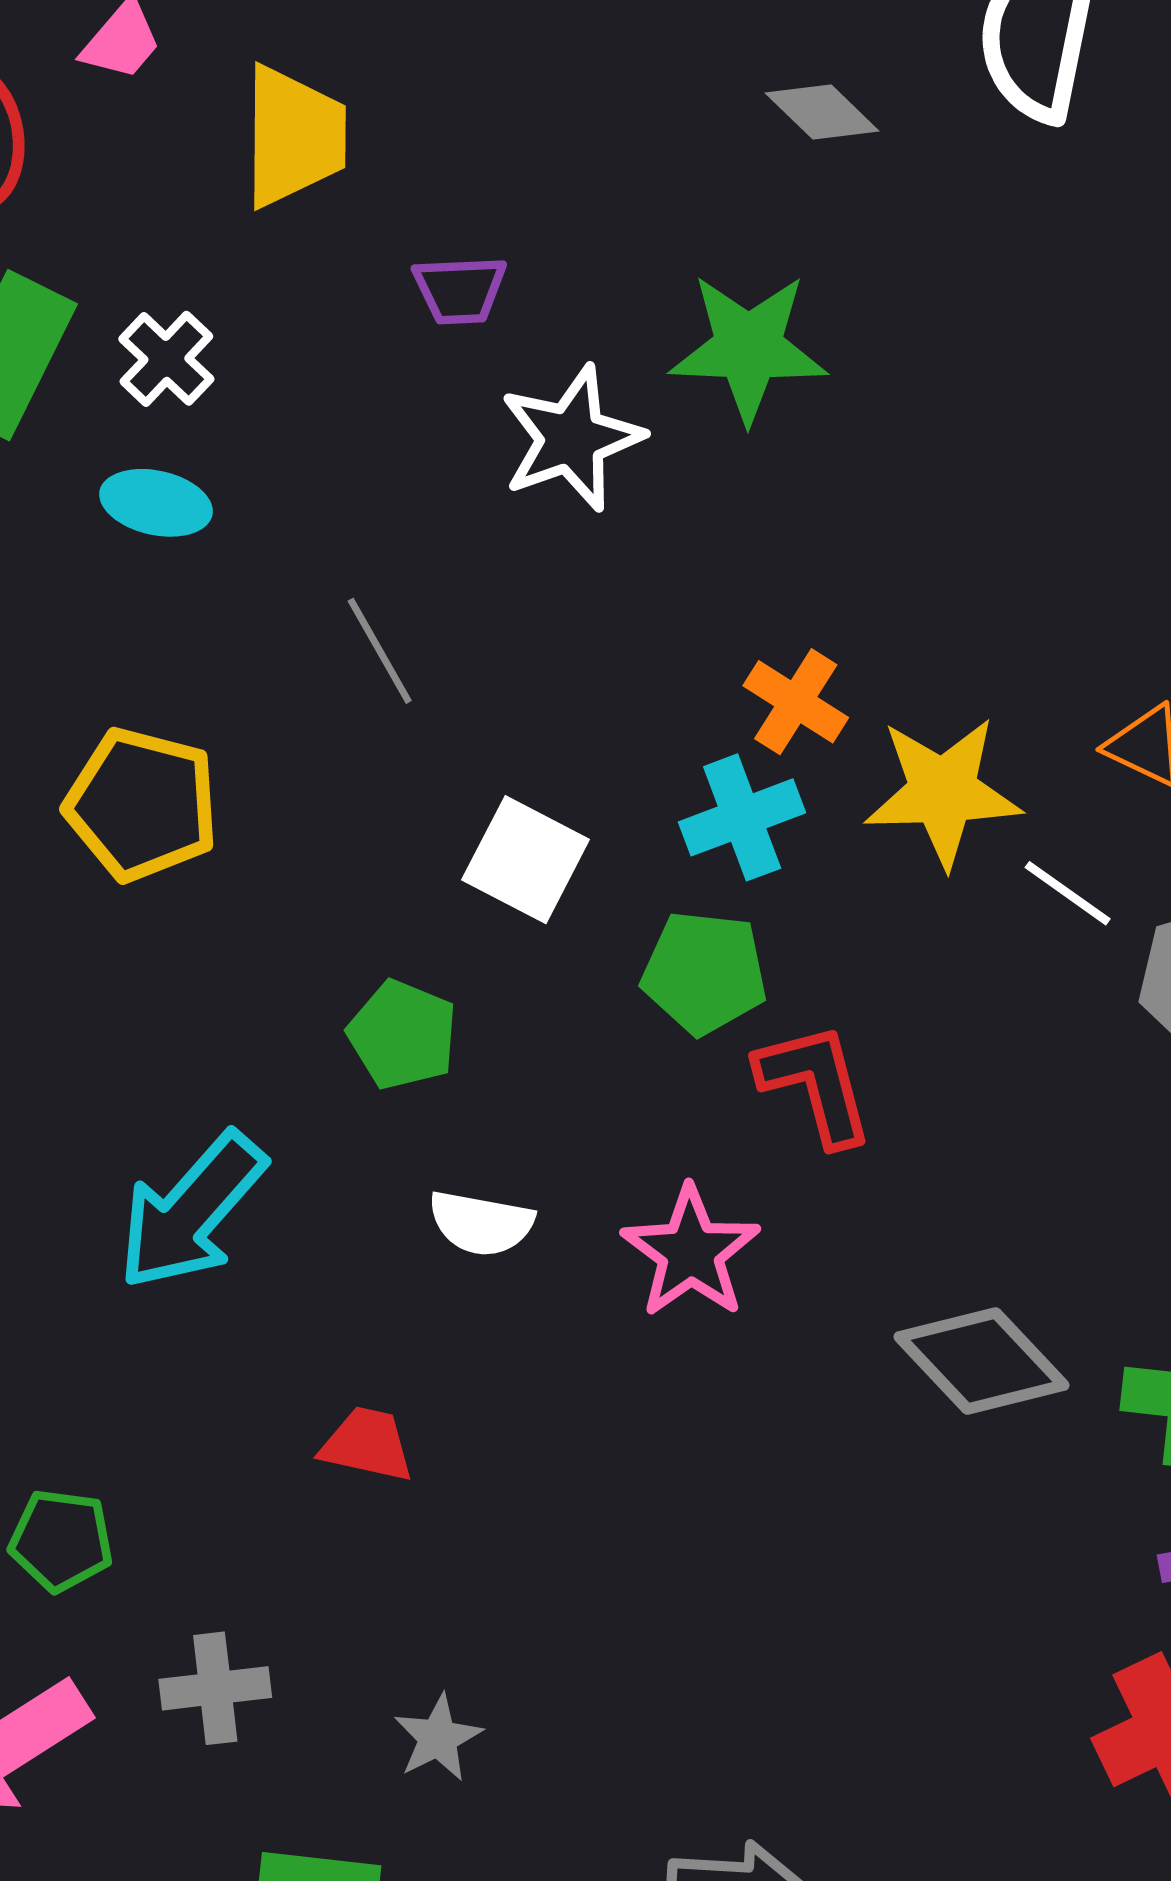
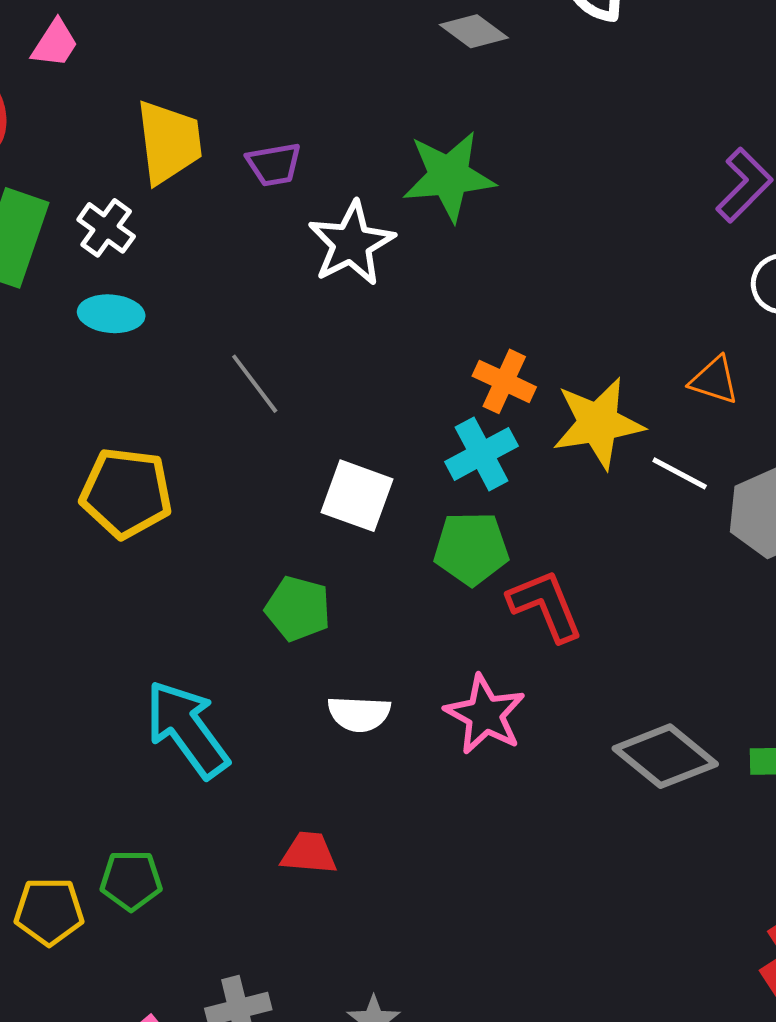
yellow trapezoid: (294, 136) -> (169, 142), moved
cyan arrow: (191, 1211) -> (187, 729), turned 110
green pentagon: (61, 1540) -> (131, 880), moved

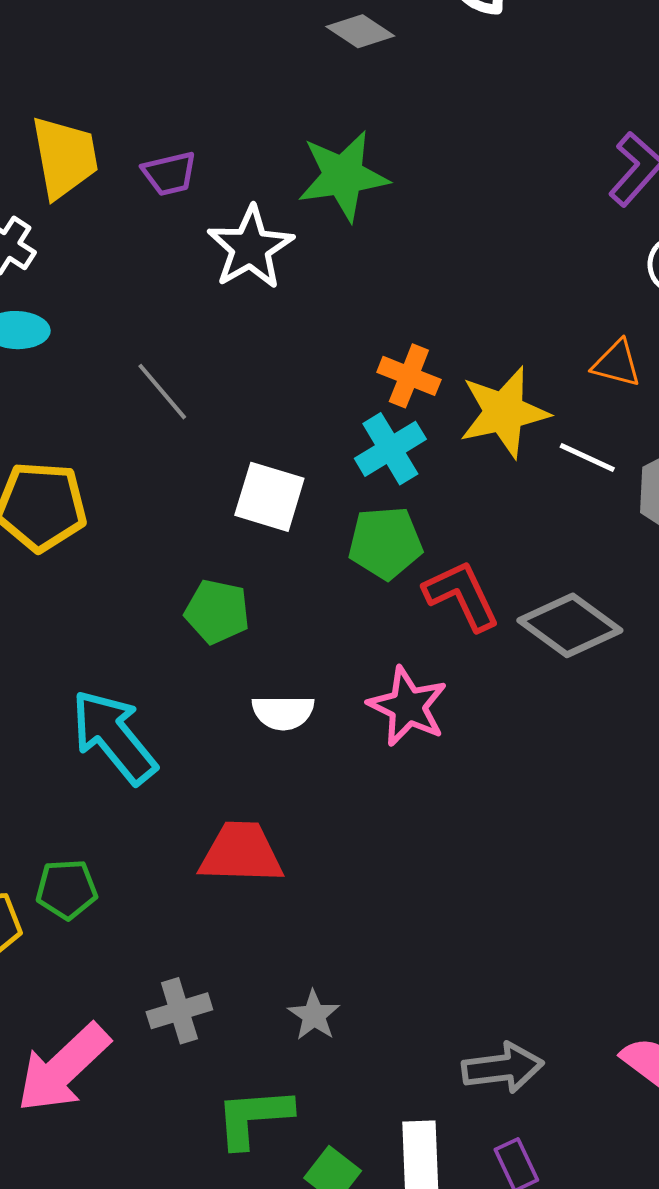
gray diamond: (665, 756) -> (570, 625), moved
red trapezoid: (309, 853) -> (241, 853), size x1.5

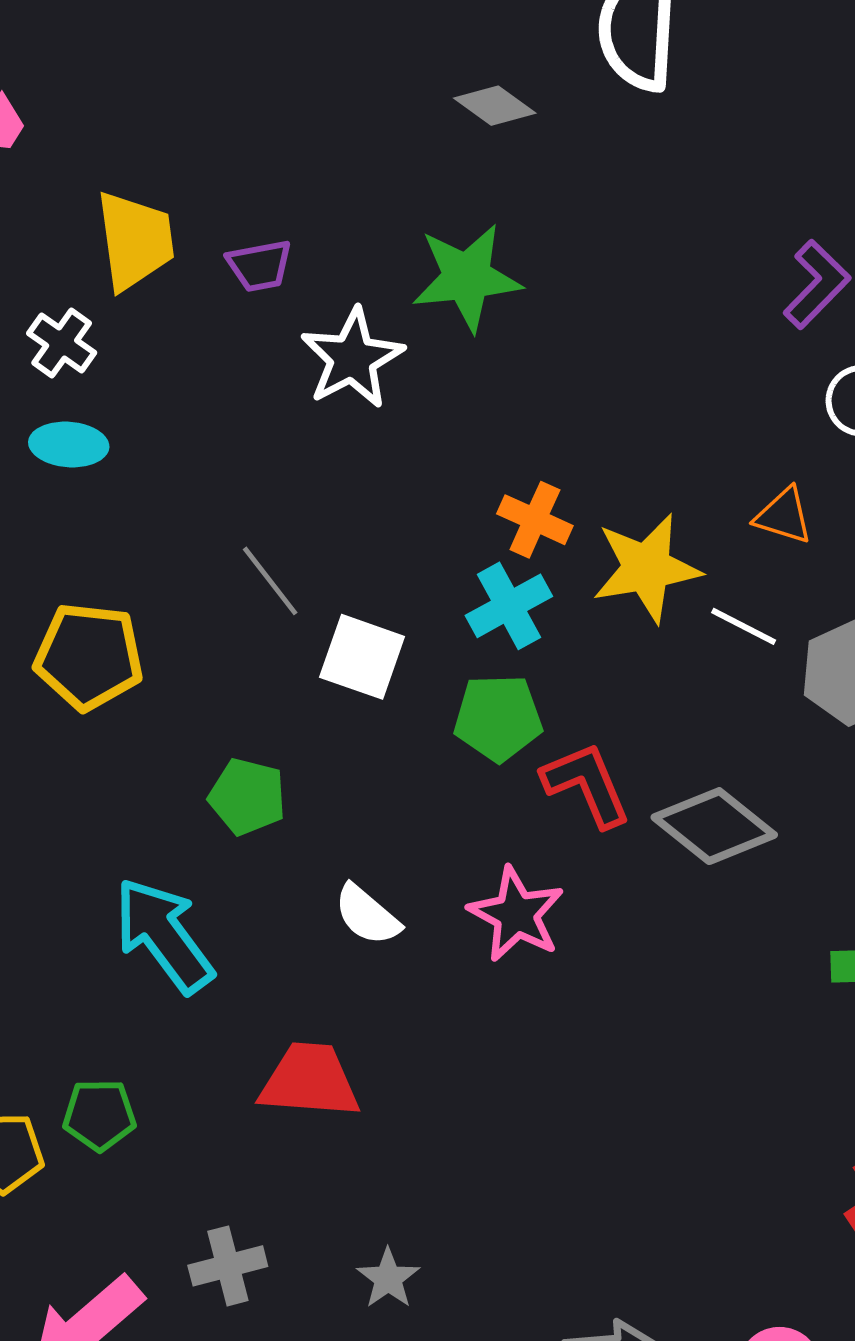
gray line: (162, 392) -> (270, 581), moved
green pentagon: (217, 612) -> (247, 797), moved
white semicircle: (283, 712) -> (367, 915), turned 38

